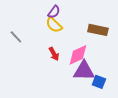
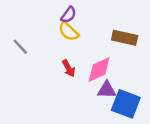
purple triangle: (84, 71) -> (107, 90), size x0.7
blue square: (99, 82) -> (126, 104), size x1.6

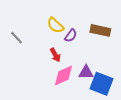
purple semicircle: (69, 15) -> (71, 36), moved
pink diamond: (99, 70) -> (64, 76), moved

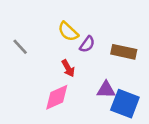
brown rectangle: (100, 30) -> (124, 52), moved
pink diamond: (64, 76) -> (57, 97), moved

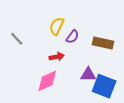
yellow semicircle: (68, 32) -> (57, 26), turned 72
red arrow: (68, 68) -> (57, 57), turned -72

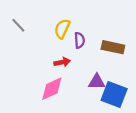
purple semicircle: (72, 37) -> (79, 40), turned -40
gray line: (17, 39) -> (18, 25), moved

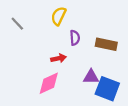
yellow semicircle: (62, 29) -> (59, 16), moved

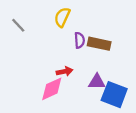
brown rectangle: (106, 44) -> (99, 44), moved
red arrow: (59, 58) -> (64, 71), moved

